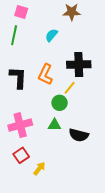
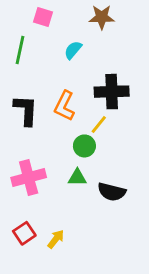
pink square: (21, 12) -> (43, 17), moved
red square: (21, 155) -> (24, 233), moved

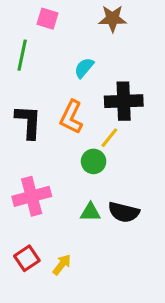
cyan semicircle: (73, 50) -> (84, 68), moved
green triangle: (77, 177) -> (90, 212), moved

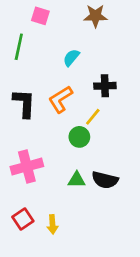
black cross: (124, 101) -> (105, 86), size x0.7
orange L-shape: (71, 117) -> (61, 99), turned 32
yellow arrow: (62, 265) -> (52, 224), turned 138

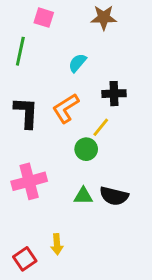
red square: (23, 219) -> (25, 259), moved

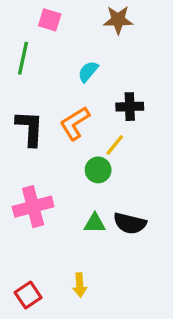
yellow arrow: (57, 244) -> (80, 285), moved

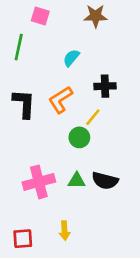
pink cross: (33, 207) -> (39, 182), moved
red square: (28, 295) -> (23, 239), turned 30

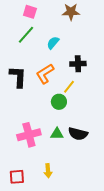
green line: (19, 47) -> (26, 35), moved, turned 30

